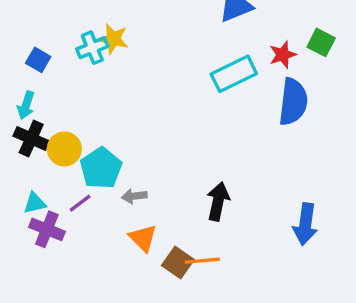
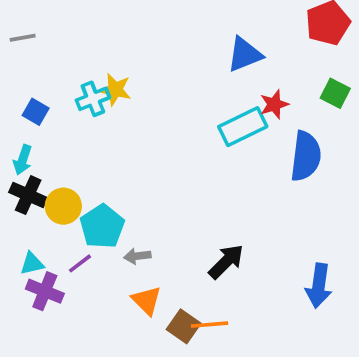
red star: (283, 55) -> (274, 104), moved
black arrow: (218, 201) -> (226, 262), turned 33

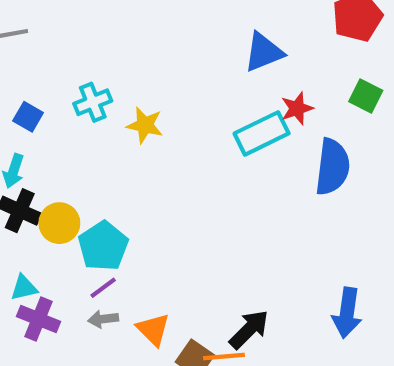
yellow star: (115, 90) -> (145, 125), moved
gray arrow: (137, 256) -> (103, 319), moved
black arrow: (226, 262) -> (249, 329), moved
purple line: (80, 263) -> (103, 288), moved

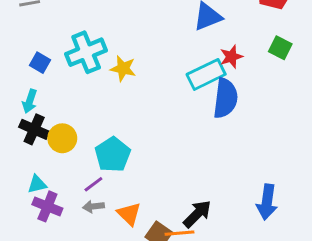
cyan cross: (93, 102) -> (86, 52), size x1.5
blue semicircle: (332, 167) -> (225, 98), moved
cyan pentagon: (103, 246) -> (113, 155), moved

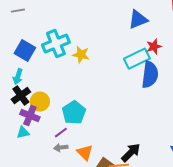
blue square: (40, 63) -> (25, 51), size x1.5
black cross: (34, 129) -> (21, 96), turned 30
purple cross: (47, 206) -> (30, 116), moved

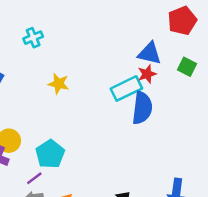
blue triangle: (138, 20) -> (150, 53), moved, turned 35
cyan cross: (56, 44) -> (33, 38), moved, size x0.6

